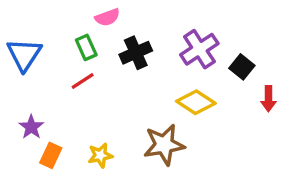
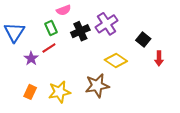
purple cross: (199, 49) -> (107, 24), moved
purple star: (31, 127) -> (31, 58), moved
yellow star: (100, 155) -> (59, 92), size x1.5

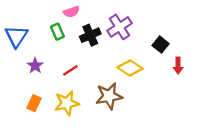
red line: (49, 48) -> (70, 70), moved

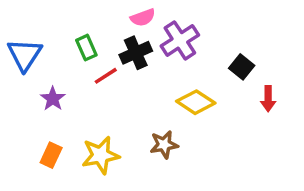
pink semicircle: (71, 12) -> (143, 18), moved
red line: (70, 70) -> (106, 76), moved
brown star: (109, 96) -> (164, 145), size x0.7

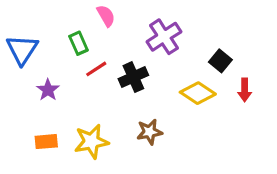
pink semicircle: (143, 18) -> (106, 16), moved, turned -100
black cross: (136, 53) -> (133, 77), moved
yellow diamond: (196, 102) -> (198, 93), moved
orange rectangle: (51, 155) -> (46, 142), turned 60

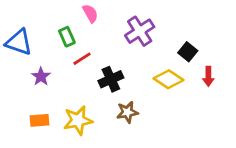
blue triangle: (22, 50) -> (19, 42), turned -44
black cross: (133, 77) -> (111, 79), moved

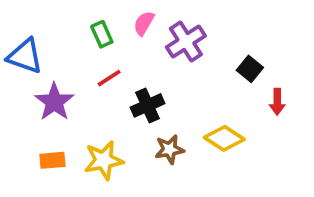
pink semicircle: (90, 13) -> (144, 23), moved, turned -120
green rectangle: (67, 37) -> (102, 34), moved
purple star: (41, 76) -> (54, 102), size x1.5
yellow diamond: (168, 79) -> (224, 138), moved

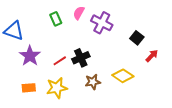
purple cross: (186, 42) -> (102, 23), turned -30
red line: (109, 78) -> (60, 61), moved
red arrow: (277, 102) -> (152, 56), turned -136

